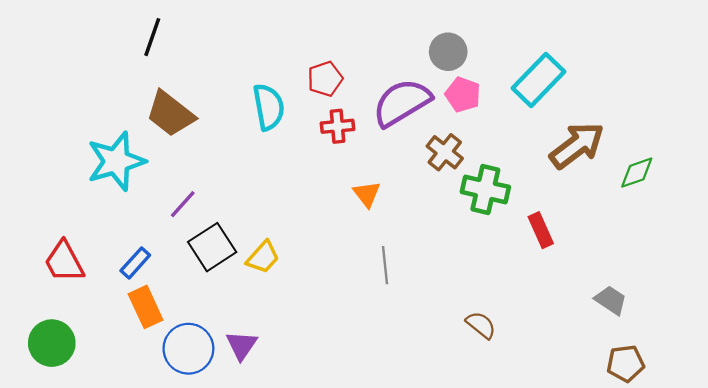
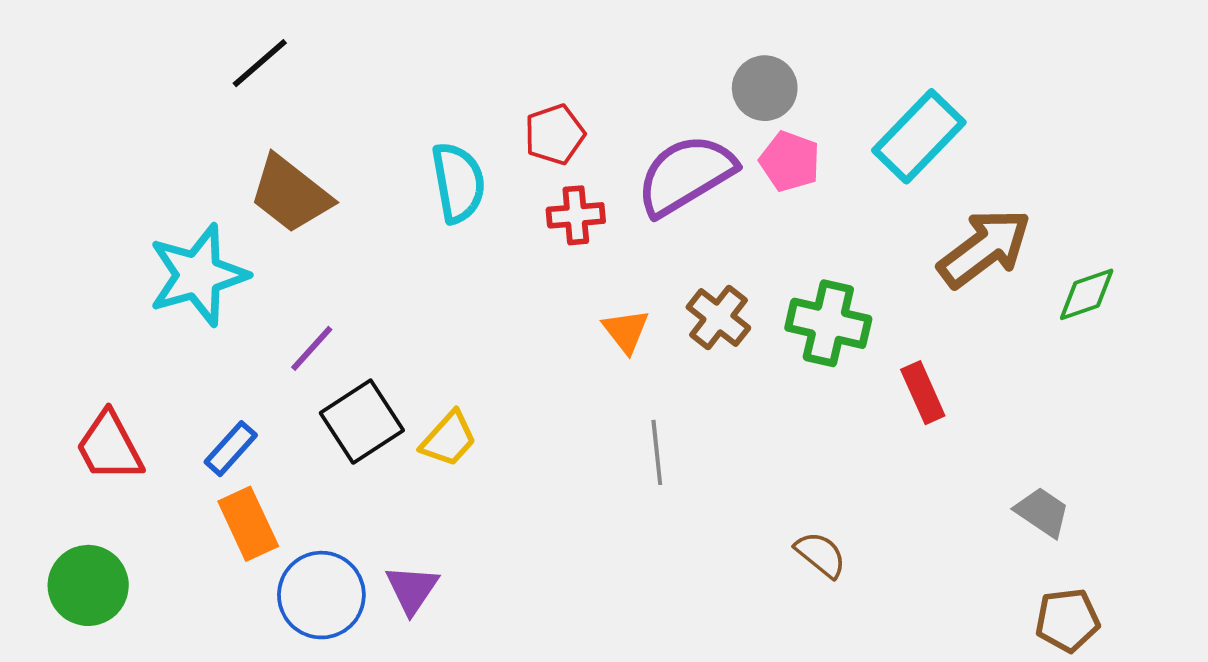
black line: (152, 37) -> (260, 63), turned 30
brown cross: (445, 152) -> (718, 318), moved

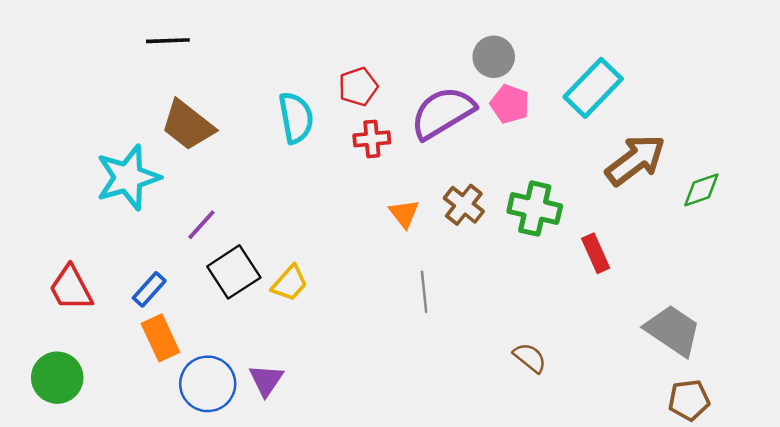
black line: (260, 63) -> (168, 41), turned 39
gray trapezoid: (1042, 512) -> (673, 330), size x1.6

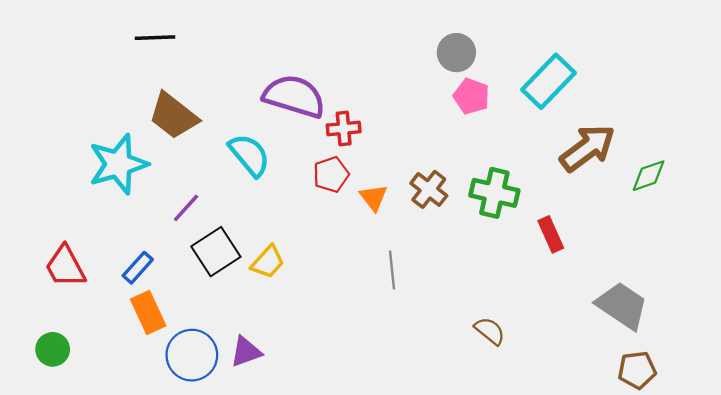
red pentagon: (358, 87) -> (331, 174), moved
purple semicircle: (443, 113) -> (294, 96), moved, turned 48
cyan semicircle: (296, 118) -> (249, 155), moved, turned -30
green circle: (57, 378) -> (53, 349), size x0.7
purple triangle: (266, 380) -> (246, 352), turned 36

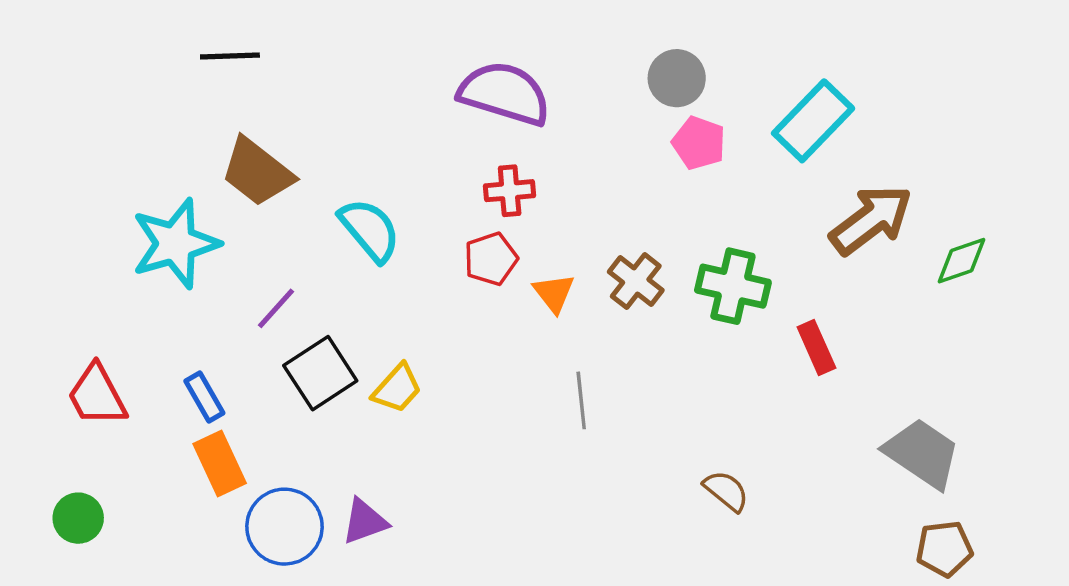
purple semicircle: (294, 96) -> (504, 94), moved
blue rectangle: (138, 268) -> (204, 397), turned -72

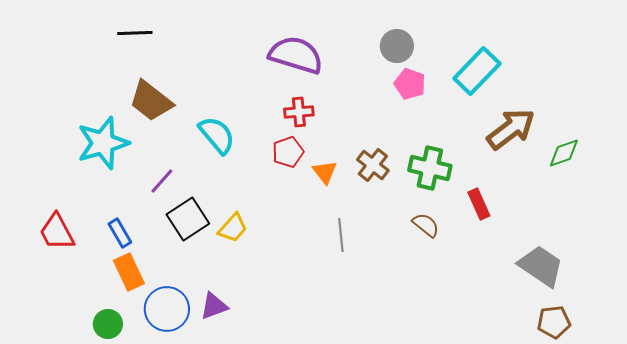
brown semicircle: (726, 491) -> (426, 225), moved
green circle: (78, 518) -> (108, 324), moved

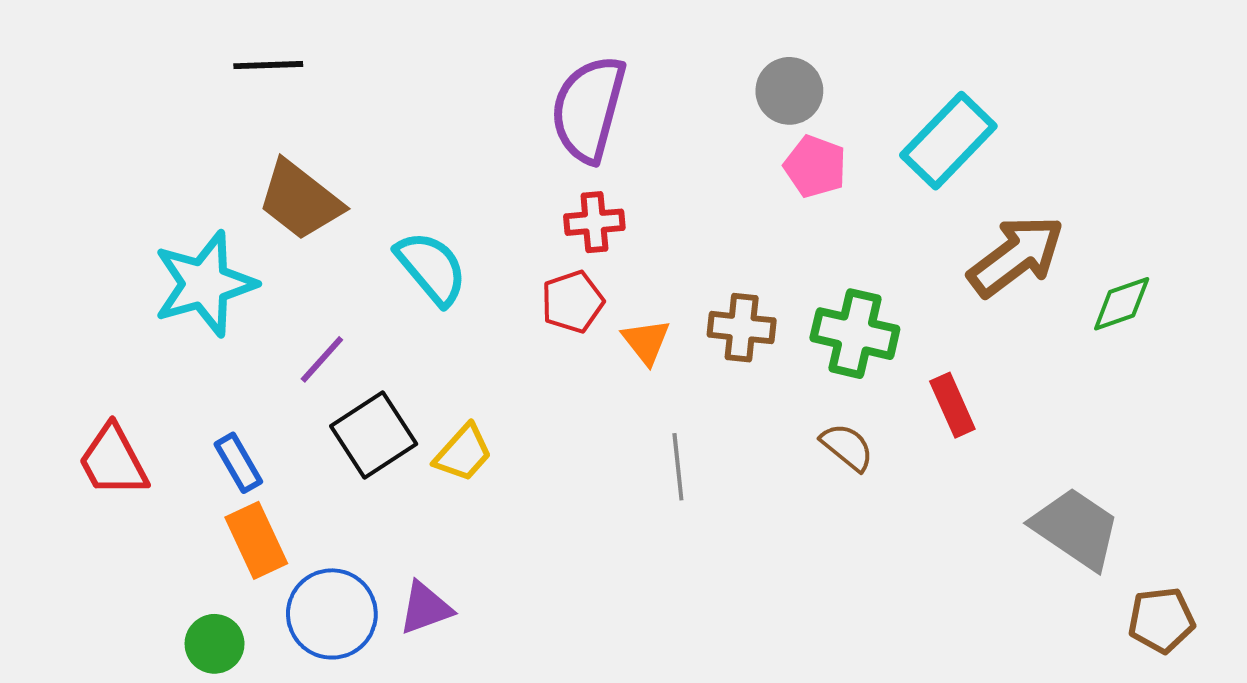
purple semicircle: (296, 55) -> (588, 109), turned -92
brown cross: (373, 165) -> (742, 328), turned -32
brown pentagon: (554, 322) -> (1161, 620), moved

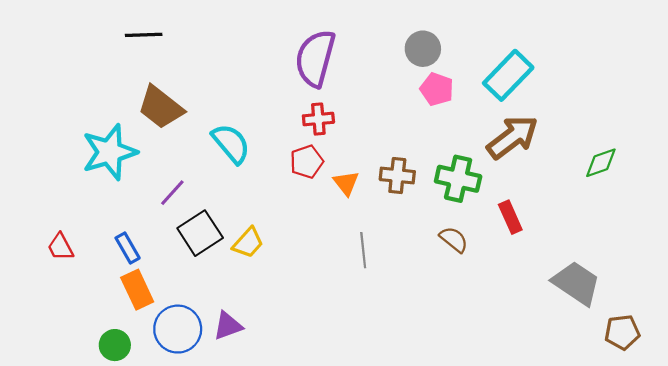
brown arrow: (1016, 256) -> (512, 137), moved
red trapezoid: (113, 461) -> (60, 247), size x0.7

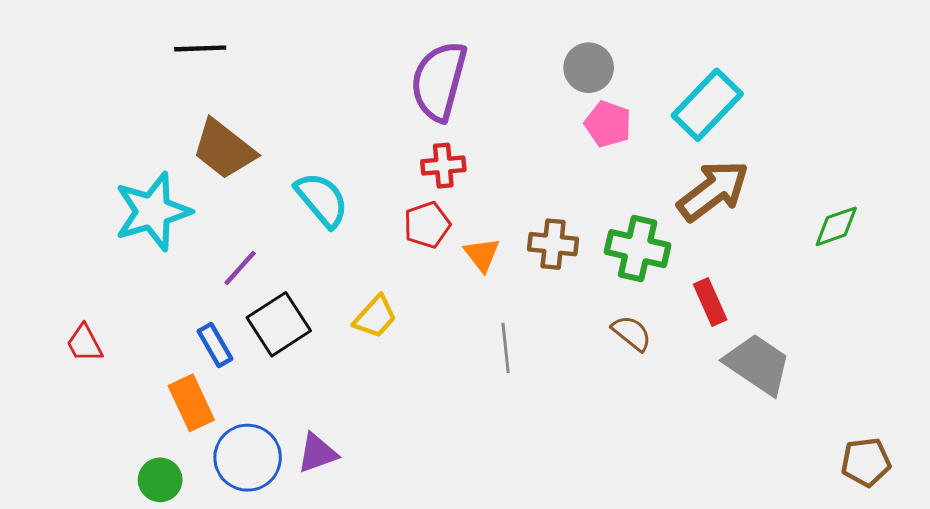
yellow trapezoid: (248, 243) -> (375, 317), moved
blue rectangle: (128, 248) -> (215, 345), moved
gray trapezoid: (576, 283) -> (758, 364), moved

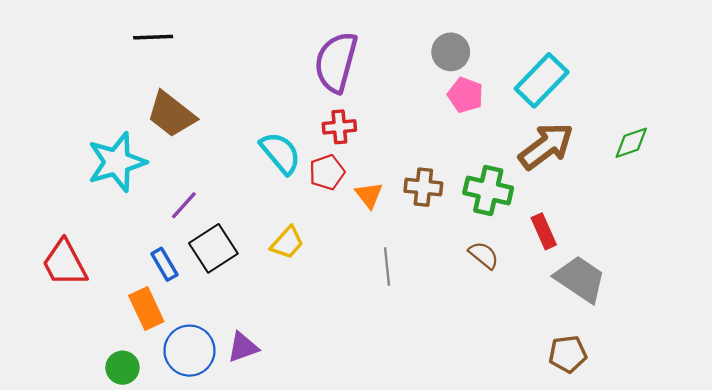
cyan semicircle: (322, 200) -> (280, 153), moved
green diamond: (836, 226) -> (631, 143), moved
red trapezoid: (85, 343) -> (65, 263), size x1.6
brown pentagon: (866, 462) -> (568, 354), moved

